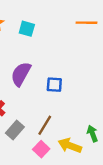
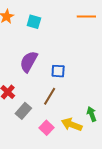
brown line: (45, 125) -> (50, 96), moved

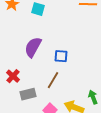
gray rectangle: (23, 111) -> (28, 94), turned 35

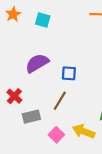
purple semicircle: (33, 47) -> (37, 63), turned 30

